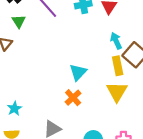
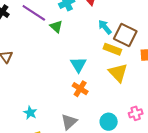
green triangle: (19, 21) -> (56, 27), moved
yellow rectangle: (118, 66) -> (112, 49), turned -42

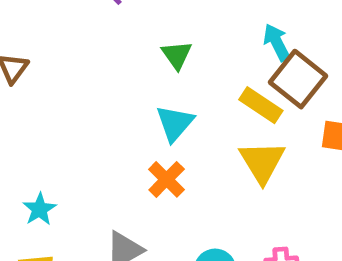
green triangle: (56, 27) -> (177, 55), moved
cyan arrow: (105, 27) -> (277, 42), moved

